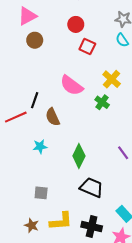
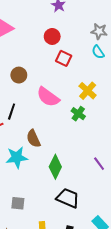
brown circle: (35, 40) -> (19, 75), moved
brown semicircle: (53, 117) -> (33, 139), moved
cyan star: (40, 146) -> (17, 157), size x1.5

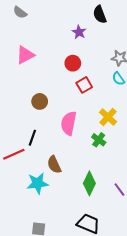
red square: (64, 58) -> (84, 85), turned 35
pink semicircle: (48, 97) -> (69, 123), turned 65
green diamond: (55, 167) -> (89, 183), moved

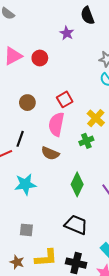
red circle: (73, 63) -> (40, 58), moved
red square: (84, 85) -> (65, 99), moved
green cross: (99, 140) -> (86, 141), turned 32
brown semicircle: (54, 165) -> (50, 153), moved, turned -42

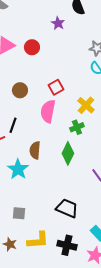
brown semicircle: (50, 153) -> (35, 150), moved, turned 72
cyan star: (25, 184) -> (18, 169), turned -30
green diamond: (77, 184) -> (68, 153), moved

